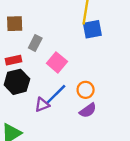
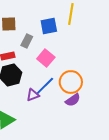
blue square: (92, 29) -> (49, 26), moved
orange circle: (86, 90) -> (71, 82), size x1.5

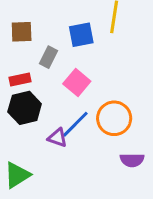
purple triangle: (33, 95) -> (57, 138), turned 40
purple semicircle: (73, 100) -> (132, 160), moved, turned 35

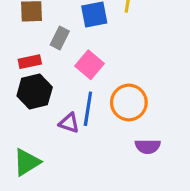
blue line: (75, 124) -> (88, 109), turned -36

